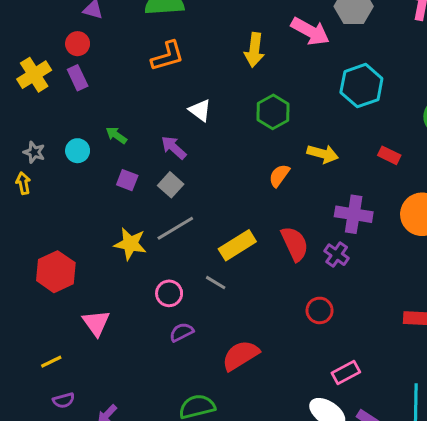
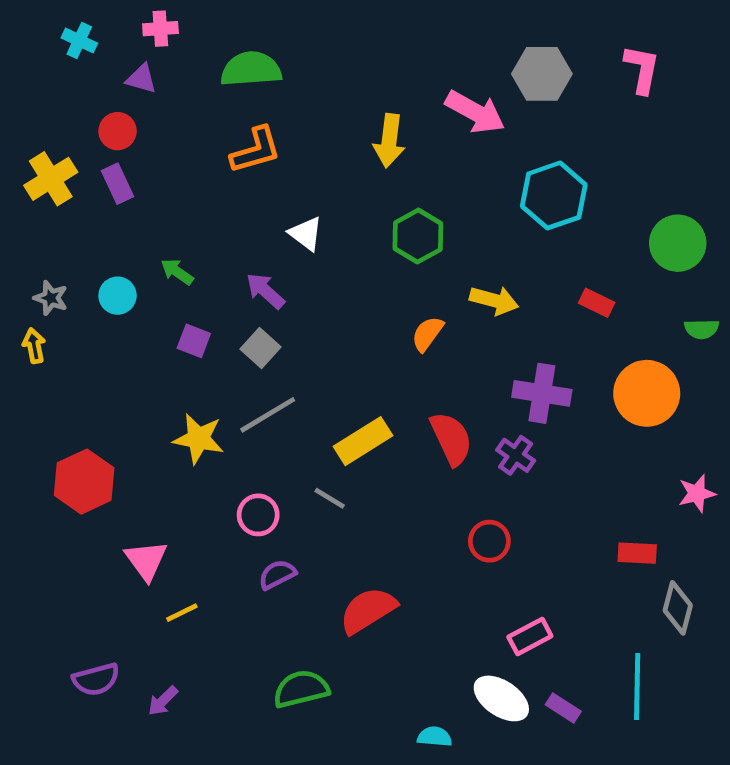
yellow line: (51, 362) -> (182, 613), moved
purple semicircle: (64, 400) -> (96, 679), size x1.4

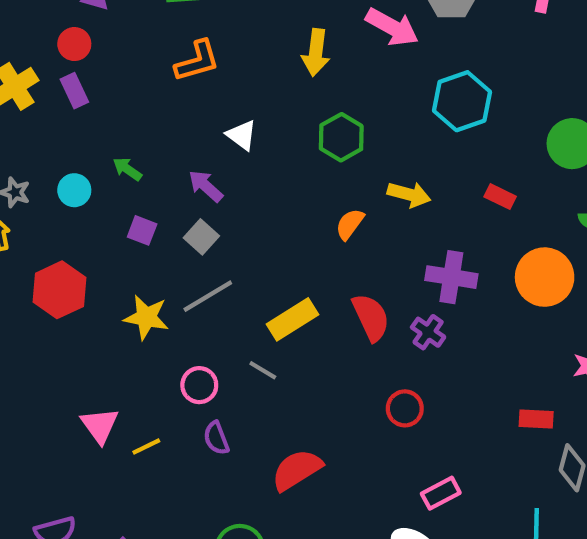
red hexagon: (84, 482) -> (59, 290), moved
purple semicircle: (277, 575) -> (216, 438), turned -84
yellow line: (182, 613) -> (146, 447), moved

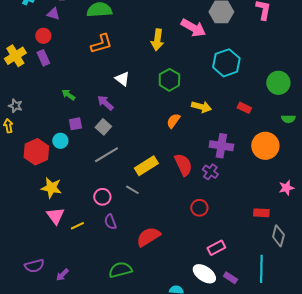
cyan circle: (74, 190) -> (60, 141), moved
purple square: (142, 230) -> (75, 124), turned -32
yellow star: (146, 317) -> (51, 188), moved

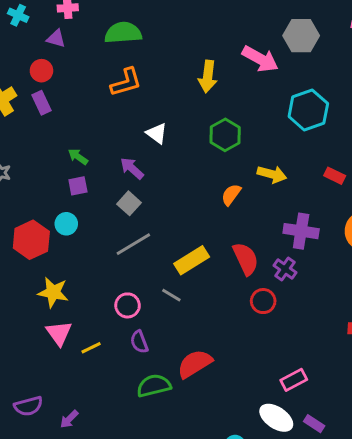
purple square: (75, 124) -> (78, 186), moved
red circle: (199, 208) -> (263, 301), moved
green semicircle: (120, 270) -> (154, 386), moved

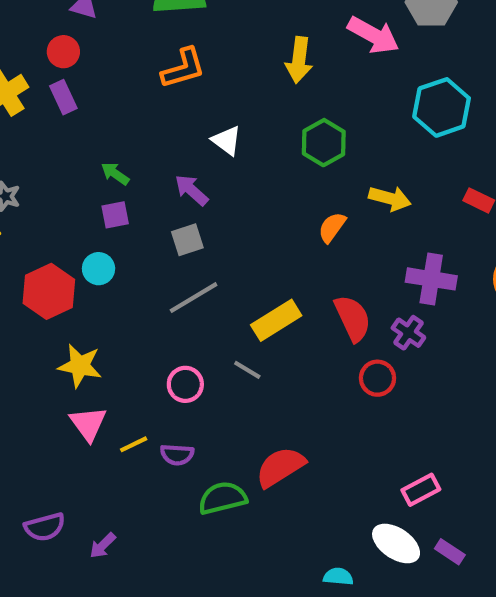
gray square: (129, 203) -> (187, 240), turned 30
purple semicircle: (139, 342) -> (177, 455), moved, turned -65

